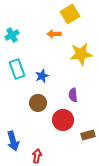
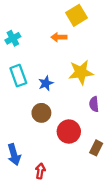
yellow star: (81, 54) -> (81, 72), moved
purple semicircle: (73, 95) -> (94, 104), moved
brown rectangle: (88, 135) -> (96, 148), turned -48

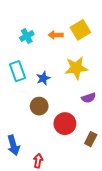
yellow square: (76, 15) -> (80, 30), moved
cyan cross: (13, 38) -> (27, 36), moved
purple semicircle: (94, 104) -> (89, 98), turned -104

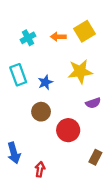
brown rectangle: (91, 139) -> (95, 157), moved

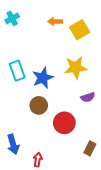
orange arrow: (58, 37) -> (55, 21), moved
cyan cross: (28, 38) -> (12, 18), moved
blue star: (45, 82) -> (43, 78), size x1.5

